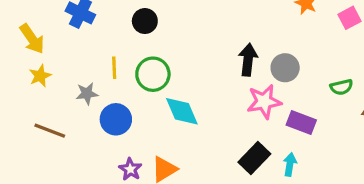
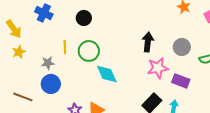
gray circle: (285, 68) -> (182, 47), moved
blue circle: (116, 119) -> (51, 84), moved
brown line: (50, 131) -> (23, 97), moved

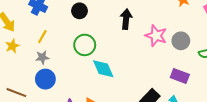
black arrow: (148, 42) -> (126, 19), moved
yellow line: (65, 47) -> (42, 37), moved, turned 32
pink star: (158, 68) -> (156, 36), moved, turned 30

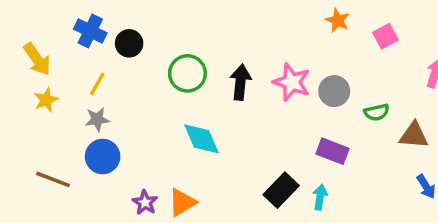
black circle: (80, 11) -> (129, 43), moved
black arrow: (126, 19) -> (240, 82), moved
green circle: (85, 45) -> (187, 73), moved

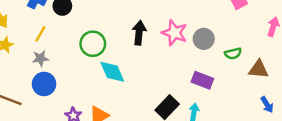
green circle: (187, 73) -> (93, 44), moved

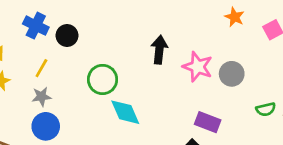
black arrow: (139, 33) -> (159, 50), moved
green semicircle: (233, 53) -> (266, 109), moved
purple rectangle: (202, 80) -> (208, 122), moved

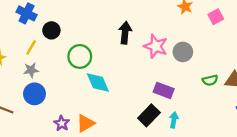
black circle: (67, 35) -> (51, 30), moved

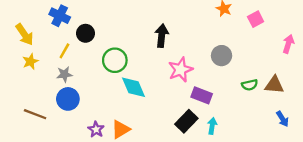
pink star: (156, 46) -> (180, 70), moved, turned 30

